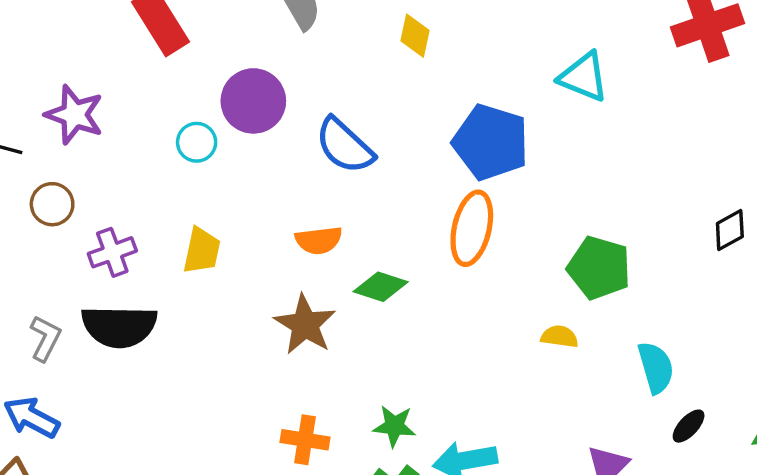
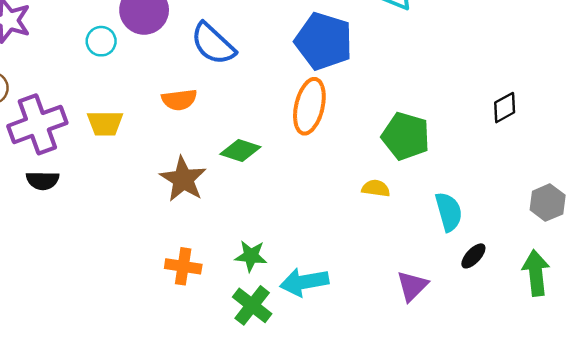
orange semicircle: (319, 240) -> (179, 100), moved
yellow trapezoid: (202, 251) -> (105, 123), turned 78
purple cross: (112, 252) -> (37, 124), size x1.6
black semicircle: (119, 326) -> (43, 180), size x0.6

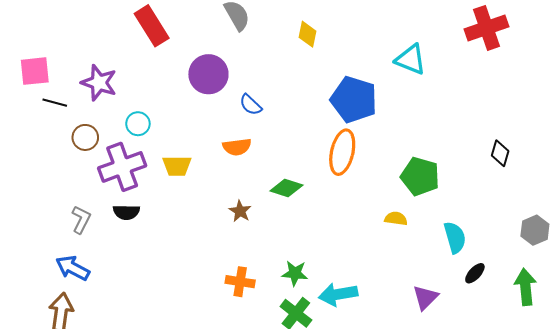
cyan circle: (101, 41) -> (138, 124), moved
blue semicircle: (213, 44) -> (251, 105), moved, size x0.6
black diamond: (505, 108) -> (500, 153), turned -45
brown star: (183, 179) -> (240, 211), size x0.6

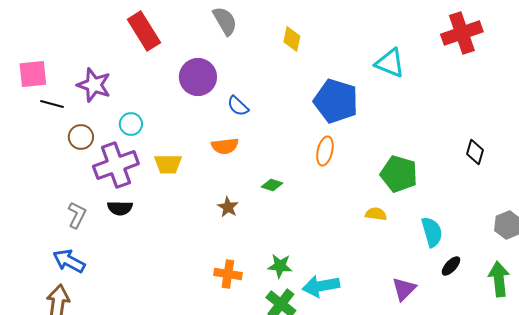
orange ellipse: (342, 152) -> (325, 151), size x0.7
green diamond: (286, 188) -> (272, 185), size x0.7

